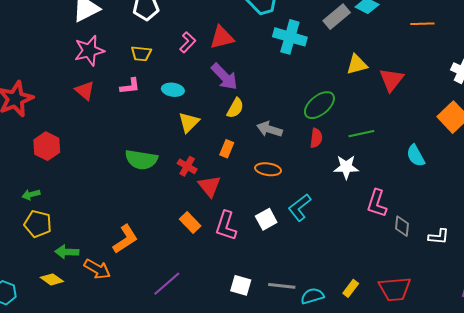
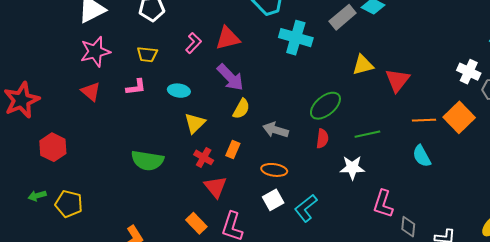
orange line: (422, 24) -> (424, 120), moved
red cross: (187, 166) -> (204, 157), moved
white square: (266, 219) -> (273, 200), moved
yellow pentagon: (38, 224) -> (69, 204), moved

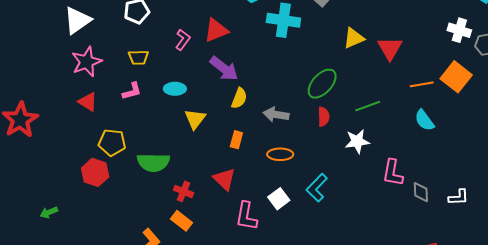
red hexagon: (53, 147) -> (95, 172), moved
red cross: (204, 157) -> (183, 191), moved
white square: (273, 200) -> (279, 199), moved
yellow pentagon: (69, 204) -> (112, 143), moved
orange rectangle: (196, 223) -> (181, 221), moved

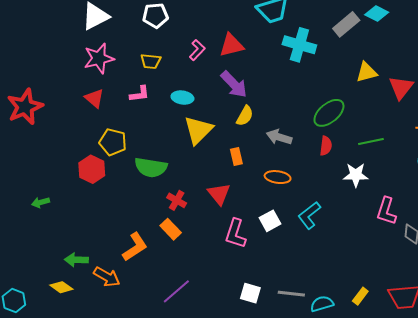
yellow triangle: (195, 119) -> (198, 130), size x1.4
orange rectangle: (236, 140) -> (236, 157), turned -36

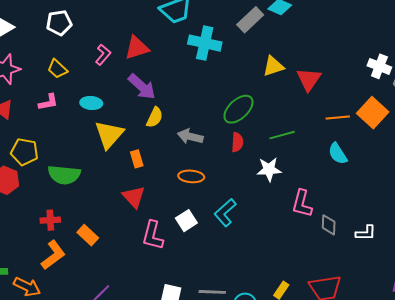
yellow trapezoid: (151, 61) -> (57, 69), turned 40
orange rectangle: (236, 157) -> (137, 159), moved
red cross: (177, 200) -> (50, 220), moved, turned -30

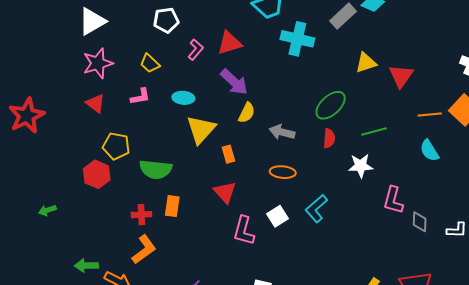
white pentagon: (59, 23) -> (166, 20), moved
orange rectangle: (88, 235) -> (172, 206), moved, turned 55

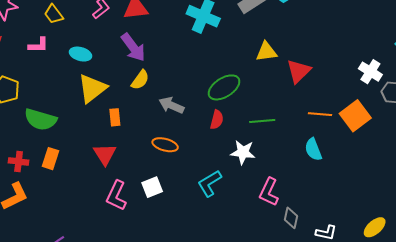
cyan L-shape: (316, 209) -> (210, 183), moved

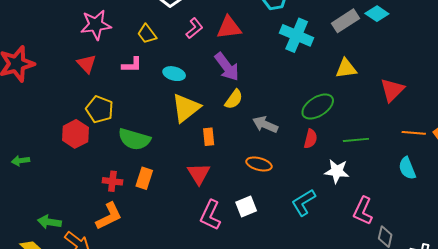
yellow triangle: (266, 52) -> (346, 68), moved

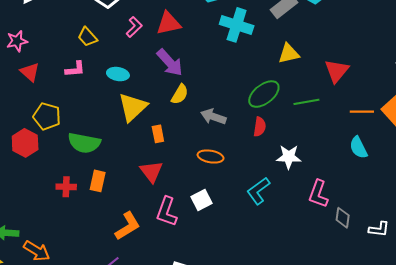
pink star: (96, 25) -> (17, 41), moved, size x0.7
green line: (356, 140) -> (306, 102), moved
orange L-shape: (109, 216) -> (128, 226), moved

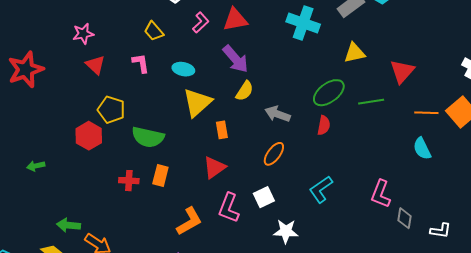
pink L-shape: (75, 69) -> (141, 63), turned -95
orange ellipse: (211, 157) -> (274, 154), turned -65
white star: (289, 157) -> (286, 231), moved
red triangle: (151, 172) -> (214, 167), turned 30

